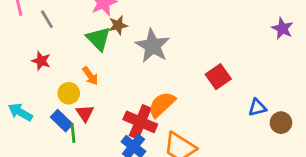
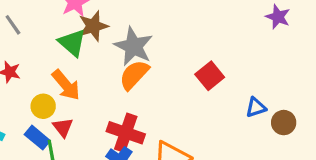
brown star: (118, 25) -> (93, 26), size x1.4
orange arrow: (90, 76) -> (66, 85), size x1.5
orange semicircle: (162, 104) -> (134, 75), moved

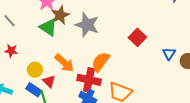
orange semicircle: (134, 75) -> (100, 62), moved
orange arrow: (66, 85) -> (64, 63), moved
blue triangle: (256, 107) -> (169, 54), turned -32

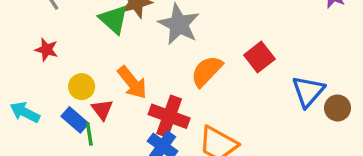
blue triangle: (169, 54) -> (308, 91), size x1.5
orange semicircle: (100, 62) -> (207, 71), moved

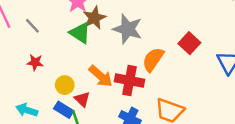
red cross: (169, 116) -> (129, 80), moved

